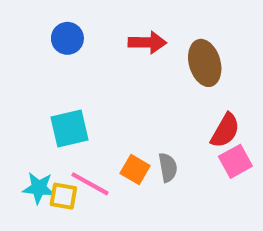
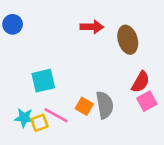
blue circle: (67, 38) -> (13, 24), moved
gray semicircle: (168, 167) -> (105, 105), size x1.5
yellow square: (63, 196) -> (39, 123), turned -30

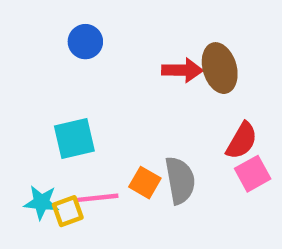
blue circle: (13, 24) -> (85, 42), moved
red arrow: (92, 27) -> (182, 70), moved
pink line: (56, 115) -> (96, 198), turned -35

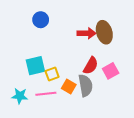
red semicircle: (242, 141) -> (91, 66), moved
pink square: (253, 174) -> (111, 71), moved
yellow square: (68, 211) -> (52, 74), moved

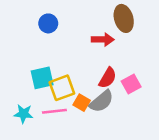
brown ellipse: (104, 32) -> (124, 18), moved
yellow square: (52, 74) -> (62, 88), size x1.5
gray semicircle: (86, 85) -> (101, 101), turned 60

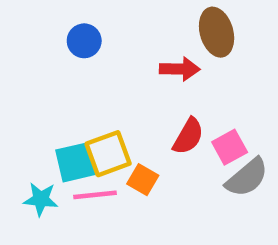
cyan square: (42, 78) -> (75, 162), moved
gray semicircle: (101, 101) -> (247, 178), moved

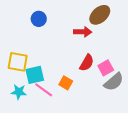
brown ellipse: (217, 32) -> (100, 15), turned 65
yellow square: (108, 154) -> (18, 62), moved, turned 30
pink line: (95, 195) -> (44, 90), turned 42

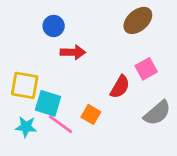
red arrow: (83, 32) -> (73, 52), moved
pink square: (106, 68) -> (146, 69), moved
cyan square: (35, 75) -> (48, 103), turned 30

